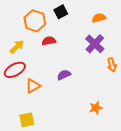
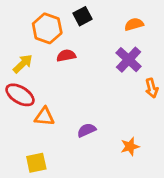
red ellipse: (15, 70) -> (20, 95), turned 60
purple semicircle: (64, 75) -> (87, 130), moved
orange triangle: (33, 86) -> (44, 117), turned 35

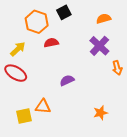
orange triangle: (44, 117) -> (43, 107), moved
purple semicircle: (87, 130) -> (67, 80), moved
yellow square: (36, 163) -> (24, 116), moved

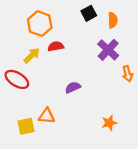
black square: (64, 12) -> (89, 13), moved
orange semicircle: (104, 19) -> (113, 20), turned 104
yellow arrow: (18, 49) -> (32, 55), moved

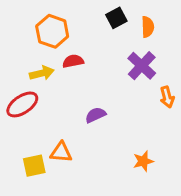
yellow arrow: (32, 55) -> (42, 73), turned 30
red ellipse: (17, 79) -> (22, 104), turned -65

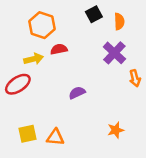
orange triangle: (61, 152) -> (55, 137), moved

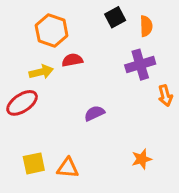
purple cross: (114, 53) -> (140, 65), turned 30

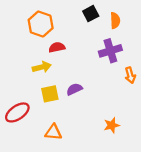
yellow arrow: (41, 72) -> (42, 67), moved
red ellipse: (22, 103) -> (17, 112), moved
yellow square: (34, 163) -> (50, 94), moved

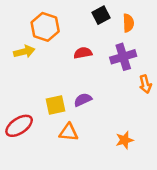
red semicircle: (57, 47) -> (83, 53), moved
yellow arrow: (42, 67) -> (24, 52), moved
orange triangle: (53, 132) -> (69, 132), moved

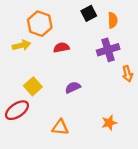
red semicircle: (83, 53) -> (61, 48), moved
yellow square: (55, 105) -> (33, 86), moved, turned -30
orange triangle: (69, 132) -> (60, 127), moved

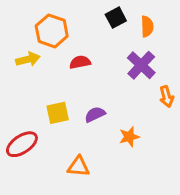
purple cross: (108, 50) -> (141, 65), turned -30
yellow square: (33, 86) -> (58, 113), moved, turned 30
orange star: (109, 123) -> (129, 137), moved

